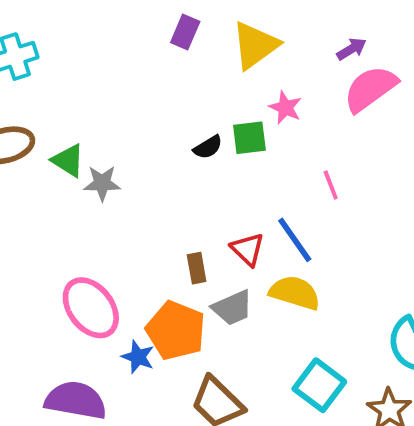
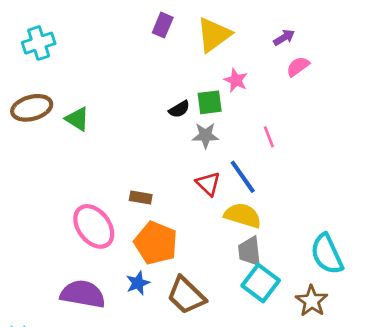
pink semicircle: (370, 89) -> (298, 66), size x0.6
gray star: (102, 183) -> (205, 135), moved
brown rectangle: (197, 268) -> (141, 197), moved, turned -70
gray trapezoid: (232, 308) -> (250, 251), moved, turned 108
blue star: (138, 357) -> (138, 283), moved, turned 30

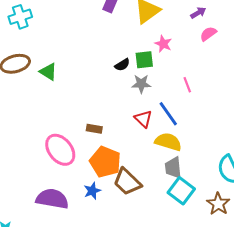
brown trapezoid: (186, 295) -> (127, 182), moved

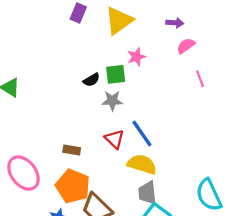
purple arrow: (198, 13) -> (175, 23), turned 35
pink star: (163, 44) -> (136, 57), turned 30
pink line: (187, 85) -> (200, 79), moved
brown rectangle: (94, 129) -> (72, 150), moved

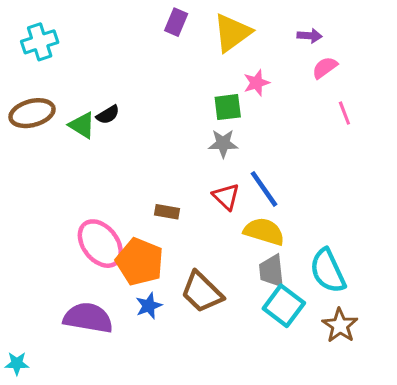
black semicircle: (91, 80) -> (108, 115), moved
orange pentagon: (73, 186) -> (140, 262), moved
cyan semicircle: (209, 195) -> (328, 271), moved

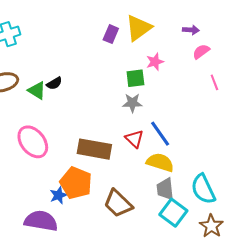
purple rectangle: (176, 22) -> (111, 34), moved
brown rectangle: (167, 212) -> (94, 149), size x2.0
pink ellipse: (100, 244) -> (33, 142), moved
blue star: (149, 306) -> (58, 195), moved

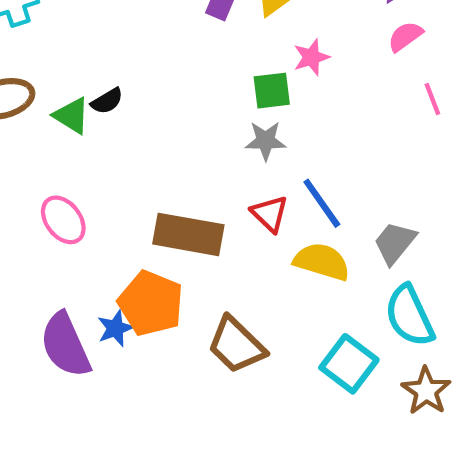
pink ellipse: (33, 142) -> (63, 220), size x0.7
gray trapezoid: (165, 189) -> (395, 243), moved, turned 45
purple semicircle: (41, 221) -> (65, 345), moved, turned -124

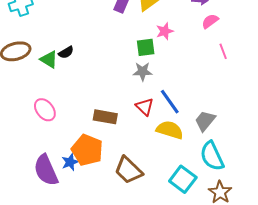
brown rectangle: (188, 234) -> (105, 117), size x0.7

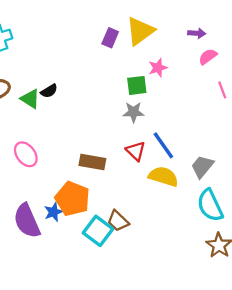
brown trapezoid: (128, 170) -> (118, 221), size x0.7
cyan square: (183, 179) -> (98, 231), moved

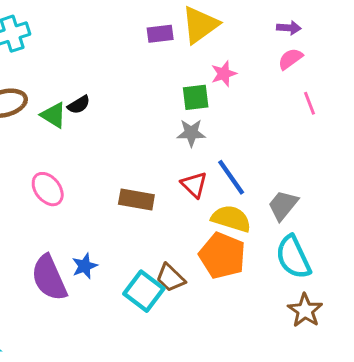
purple arrow: (197, 33) -> (289, 28), moved
purple rectangle: (110, 38) -> (160, 34), turned 60
orange pentagon: (72, 199) -> (222, 256), moved

